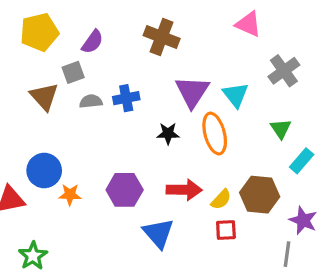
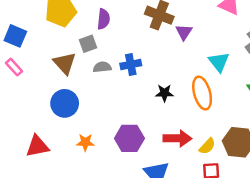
purple semicircle: (92, 42) -> (104, 19), turned -30
purple triangle: (192, 92) -> (184, 32), moved, size x0.6
blue circle: (44, 170) -> (65, 103), moved

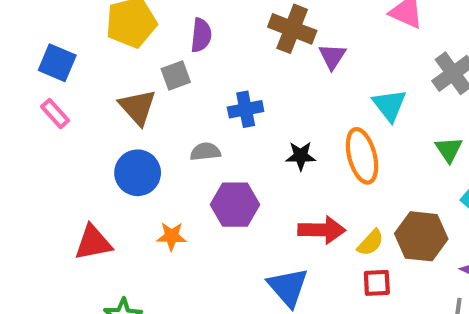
gray semicircle: (102, 67) -> (205, 152), moved
purple hexagon: (129, 138) -> (235, 205), moved

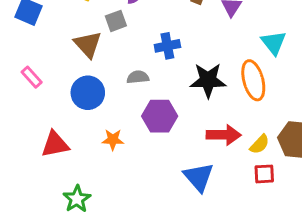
pink rectangle: (55, 114) -> (32, 77), moved
black star: (301, 156) -> (208, 80), size x1.6

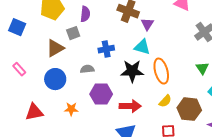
cyan triangle: (274, 43) -> (142, 47), moved, turned -36
brown triangle: (88, 44) -> (55, 48), turned 42
red arrow: (224, 135) -> (130, 106), moved
yellow semicircle: (260, 144) -> (165, 101), moved

